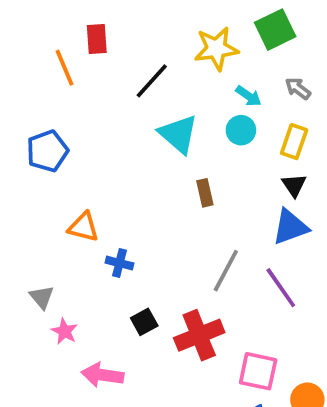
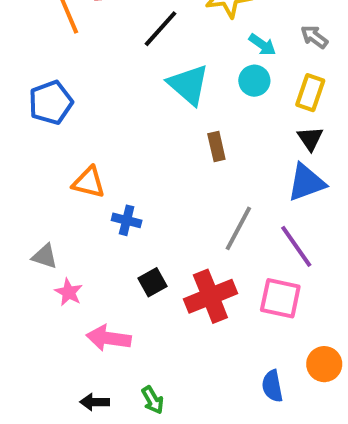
gray triangle: (42, 297) -> (45, 256), turned -32
pink square: (258, 371) -> (280, 298), moved

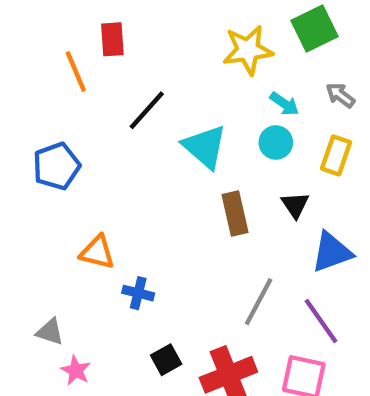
black line: (161, 29) -> (147, 110), moved
black triangle: (310, 139) -> (295, 205), moved
brown rectangle: (216, 146) -> (235, 213), size x1.4

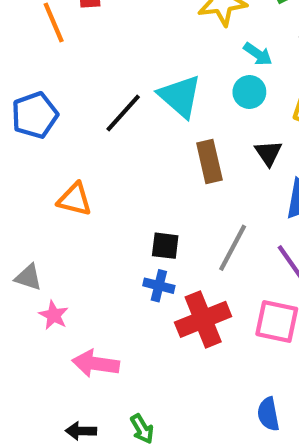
black line: (147, 110) -> (123, 113), moved
blue cross: (138, 293) -> (159, 286), moved
black square: (166, 360) -> (165, 246), moved, turned 36

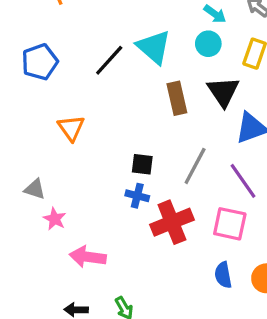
black triangle: (268, 153) -> (223, 92), size x1.5
orange triangle: (75, 199) -> (71, 128), turned 40
blue semicircle: (268, 414) -> (223, 275), moved

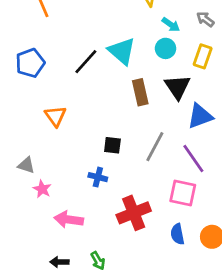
blue cross: (137, 196) -> (98, 177), moved
red cross: (172, 222) -> (134, 213), moved

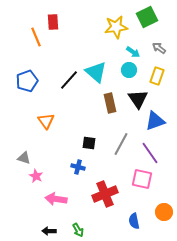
blue semicircle: (177, 234) -> (134, 221), moved

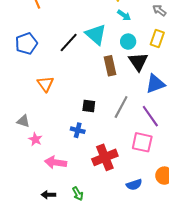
cyan arrow: (133, 52) -> (124, 15), moved
cyan circle: (129, 70) -> (128, 42), moved
blue semicircle: (134, 221) -> (134, 185), turned -98

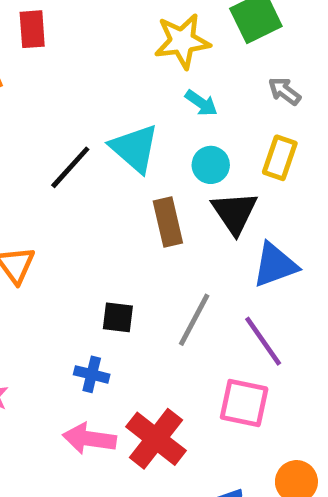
red cross: (105, 157) -> (156, 439), turned -30
pink arrow: (56, 162) -> (89, 439), moved

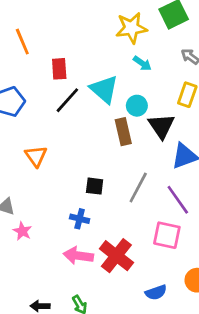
red rectangle: (32, 29) -> (59, 69), moved
cyan circle: (211, 165) -> (137, 106), moved

